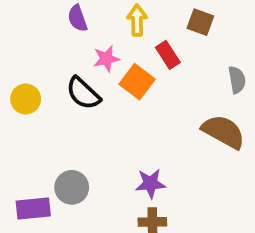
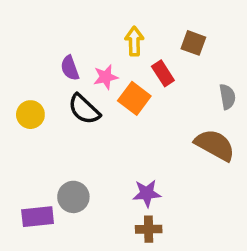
purple semicircle: (77, 18) -> (70, 68), moved

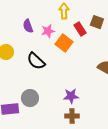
brown square: (193, 43) -> (97, 22), moved
black semicircle: (84, 109) -> (36, 61), moved

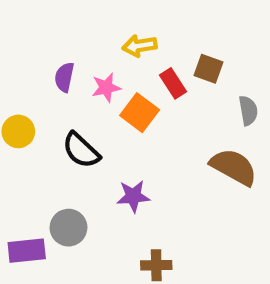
yellow arrow: (64, 11) -> (140, 46), turned -98
purple semicircle: (28, 26) -> (64, 77), turned 32
purple star: (71, 96) -> (133, 196), moved

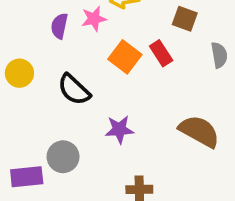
red rectangle: (173, 83) -> (161, 53), moved
pink star: (106, 88) -> (94, 19), moved
brown semicircle: (234, 167) -> (199, 131), moved

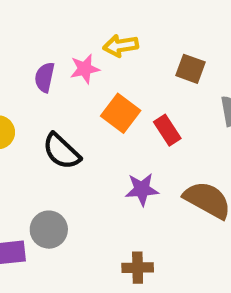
red rectangle: (161, 53) -> (167, 130), moved
purple star: (119, 129) -> (142, 189), moved

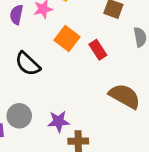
purple star: (142, 189) -> (59, 121), moved

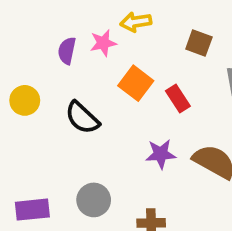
gray circle: (19, 116) -> (94, 200), moved
purple star: (59, 121) -> (161, 154), moved

